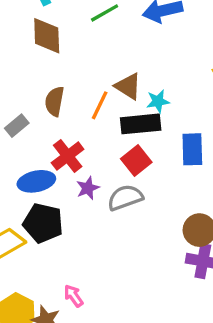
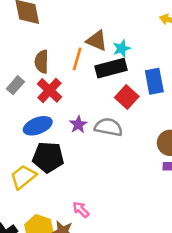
red cross: (68, 156) -> (49, 90), moved
red square: (136, 160) -> (127, 97), moved
gray semicircle: (125, 198) -> (108, 127), turned 40

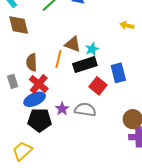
gray rectangle: (15, 85) -> (13, 81), turned -56
blue ellipse: (38, 126) -> (35, 99), moved
black pentagon: (48, 157) -> (40, 120), moved

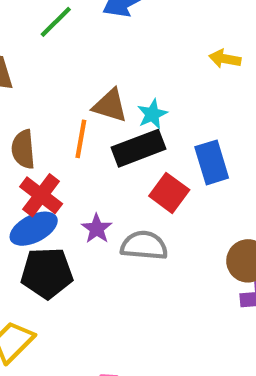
purple star: (62, 109) -> (97, 229), moved

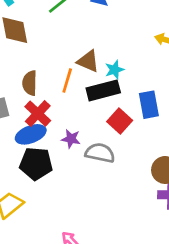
purple star: (97, 229) -> (71, 139), turned -30

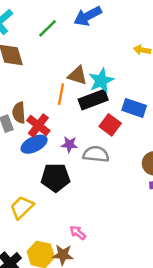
cyan star: (114, 70) -> (101, 81), size x1.5
brown semicircle: (30, 83) -> (19, 113), moved
blue rectangle: (149, 105) -> (134, 108), turned -55
black pentagon: (36, 164) -> (55, 177), moved

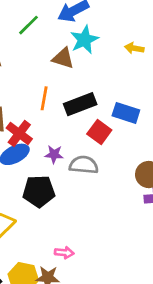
brown triangle: (78, 76) -> (63, 58), moved
cyan star: (101, 81) -> (84, 40), moved
pink arrow: (78, 233) -> (64, 253), turned 147

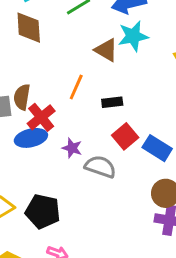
black rectangle: (80, 104) -> (112, 102), size x0.6
blue rectangle: (126, 113) -> (157, 148), moved
black pentagon: (39, 191) -> (43, 211), moved

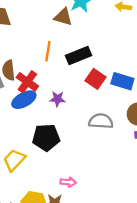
black rectangle: (112, 102) -> (79, 56), size x1.5
gray semicircle: (100, 167) -> (101, 121), moved
black pentagon: (43, 211) -> (46, 137), moved

